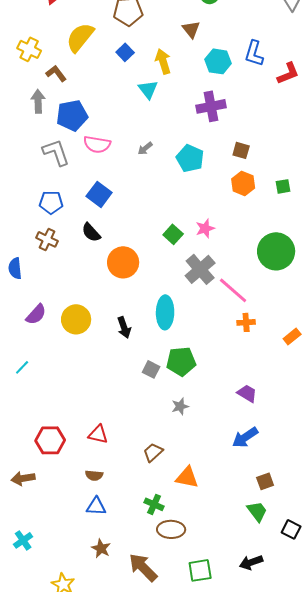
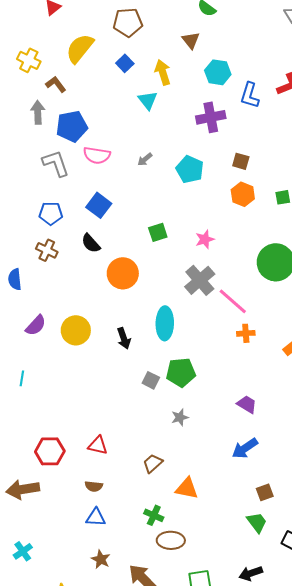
blue L-shape: (254, 53) -> (250, 95), moved
green square: (173, 234) -> (158, 232), moved, turned 30
cyan line: (22, 367) -> (22, 378), turned -35
brown arrow: (23, 478) -> (23, 489), size x1.4

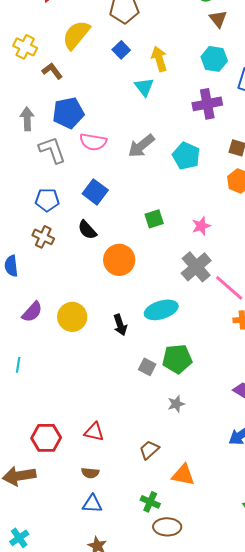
brown triangle: (191, 40) -> (218, 19), moved
gray arrow: (38, 112) -> (27, 119), moved
gray arrow: (145, 159) -> (141, 146), size x1.8
cyan ellipse: (165, 323) -> (161, 310), turned 72

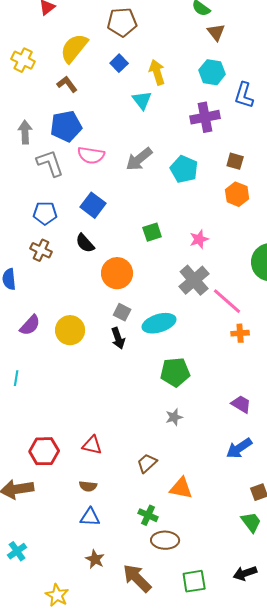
brown L-shape: (52, 71) -> (67, 84), moved
gray square: (147, 367) -> (122, 312), moved

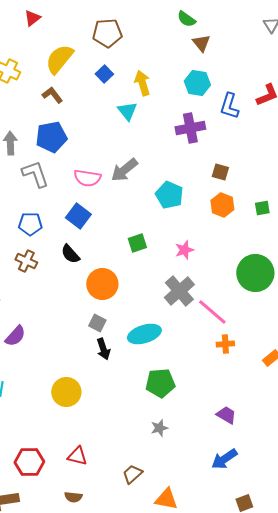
pink semicircle: (91, 155) -> (87, 178), moved
cyan pentagon: (184, 169) -> (169, 195), moved
gray square: (122, 312) -> (97, 323), moved
yellow circle: (70, 330) -> (66, 392), moved

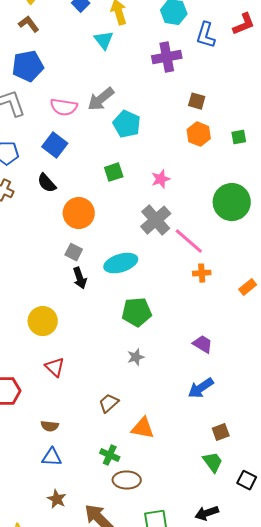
cyan pentagon: (169, 195) -> (127, 124), moved
red triangle: (77, 456) -> (55, 367), moved, turned 30

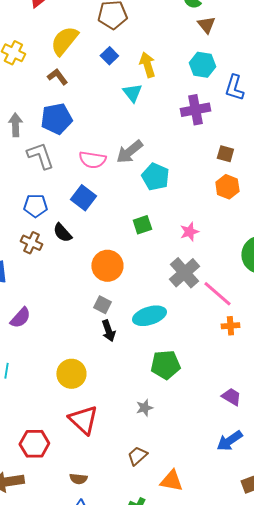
black semicircle: (47, 183) -> (62, 233), moved
gray star: (136, 357) -> (144, 408), moved
red triangle: (55, 367) -> (83, 420), size x1.5

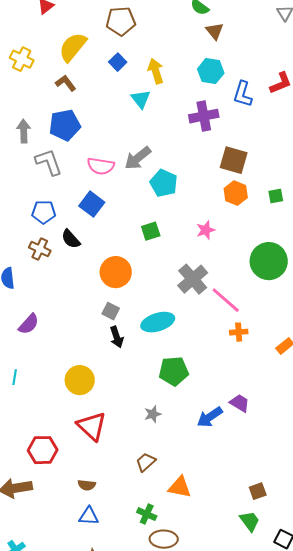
brown square: (225, 154) -> (234, 160), size x1.6
pink star: (189, 232) -> (206, 230), moved
blue arrow: (229, 441) -> (210, 417), moved

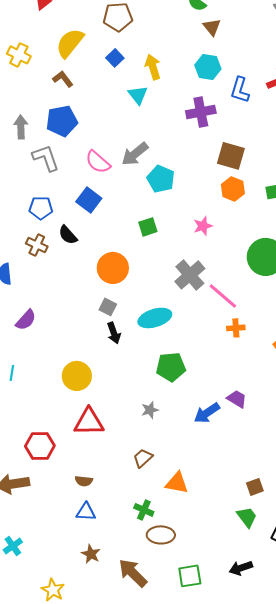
pink semicircle: (101, 166) -> (98, 162), turned 32
red triangle: (92, 426) -> (89, 422), turned -44

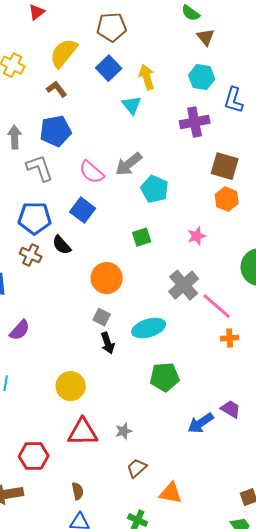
blue square: (115, 58) -> (109, 68), size x1.4
blue pentagon: (41, 208) -> (35, 218), size x1.4
gray star: (150, 410) -> (124, 431), moved
brown semicircle: (84, 481) -> (78, 491), turned -108

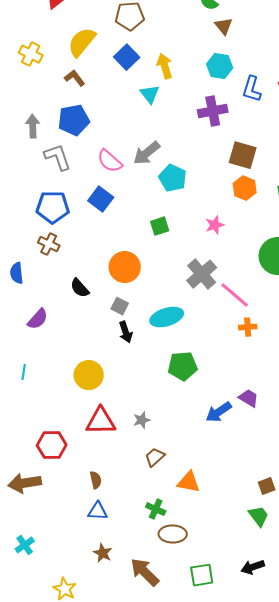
black semicircle: (62, 245) -> (80, 288), moved

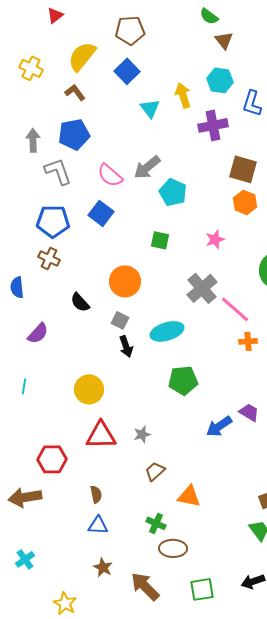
yellow arrow: (165, 66) -> (183, 95), moved
green square: (160, 226) -> (160, 240), turned 30

